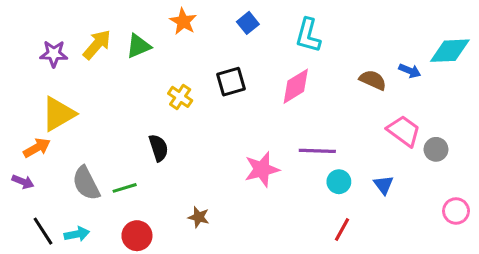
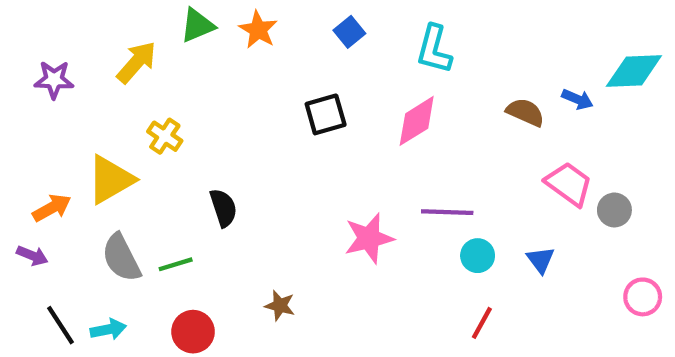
green triangle: (139, 46) -> (197, 25), moved
purple star: (54, 54) -> (54, 80), moved
yellow cross: (180, 97) -> (165, 136), moved
yellow triangle: (58, 114) -> (110, 180), moved

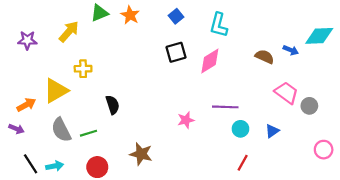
black square: (326, 114) -> (176, 52), moved
yellow cross: (165, 136) -> (83, 69), turned -35
pink star: (369, 238) -> (186, 120), size x0.7
blue triangle: (541, 260) -> (272, 131), turned 32
brown star: (280, 306) -> (141, 154), size x1.5

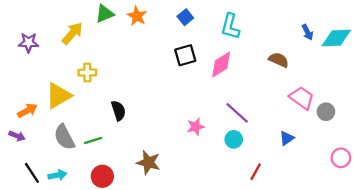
blue arrow: (291, 50) -> (308, 32), moved, turned 40
purple line: (225, 107) -> (237, 113), turned 40
cyan circle: (240, 129) -> (234, 139), moved

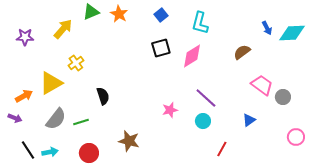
brown semicircle: (279, 60) -> (242, 52), turned -60
yellow cross: (87, 73) -> (76, 63), turned -35
gray semicircle: (64, 137) -> (56, 119), turned -115

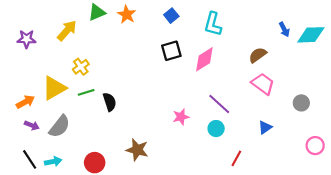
pink trapezoid: (262, 85) -> (263, 84), moved
purple arrow: (15, 118) -> (32, 125), moved
green line: (81, 122) -> (86, 92), moved

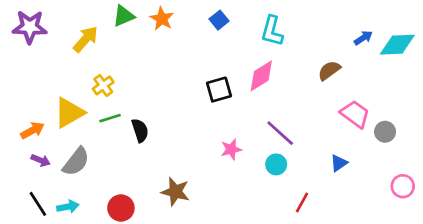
blue arrow: (284, 29) -> (363, 38), turned -96
purple star: (26, 39) -> (30, 27), moved, size x1.4
black square: (171, 51) -> (219, 90), moved
pink trapezoid: (263, 84) -> (355, 114), moved

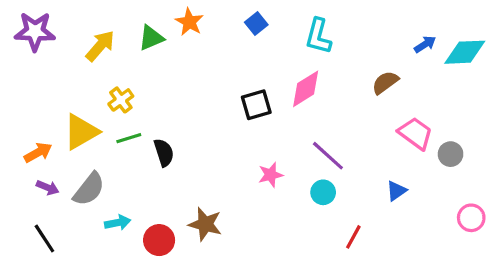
green triangle: (124, 16) -> (151, 38), moved
cyan arrow: (68, 207) -> (118, 223), moved
red circle: (121, 208) -> (159, 240), moved

